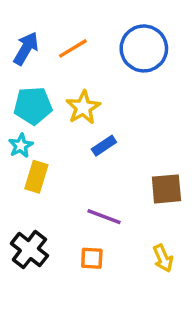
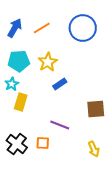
orange square: (92, 258) -> (43, 143), moved

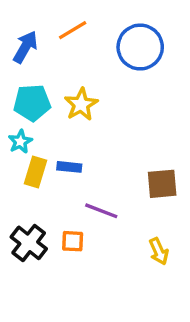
orange line: (42, 28) -> (73, 30), moved
blue rectangle: (60, 84) -> (69, 167), moved, turned 40

